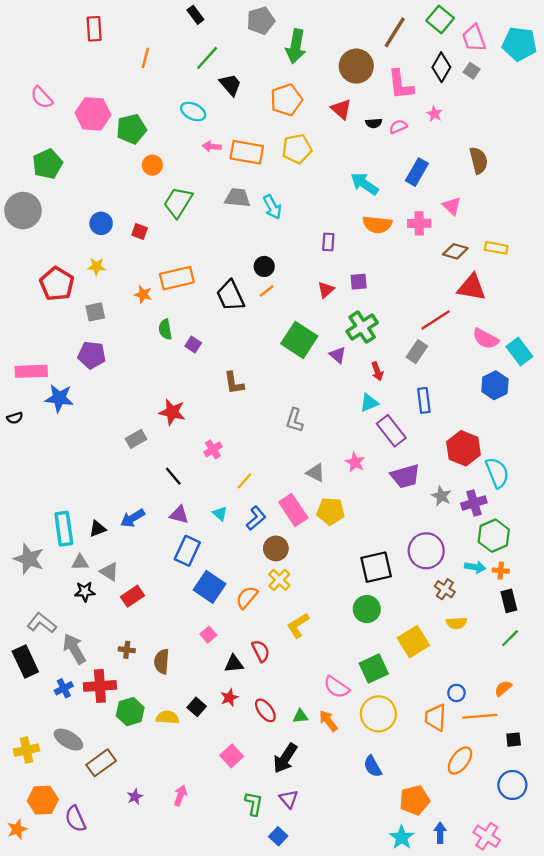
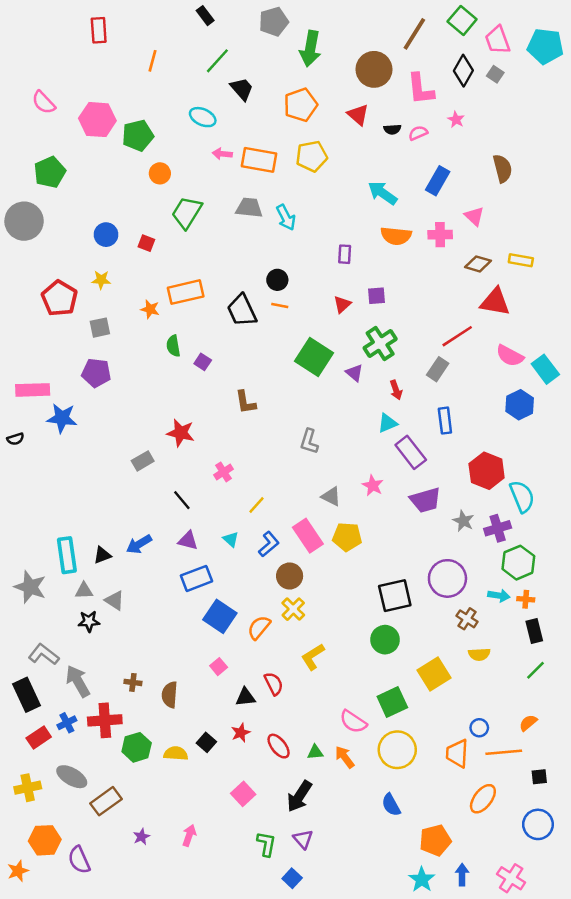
orange line: (267, 291) -> (280, 306), turned 49
blue rectangle: (187, 551) -> (197, 578), turned 44
red rectangle: (133, 596) -> (39, 738), moved

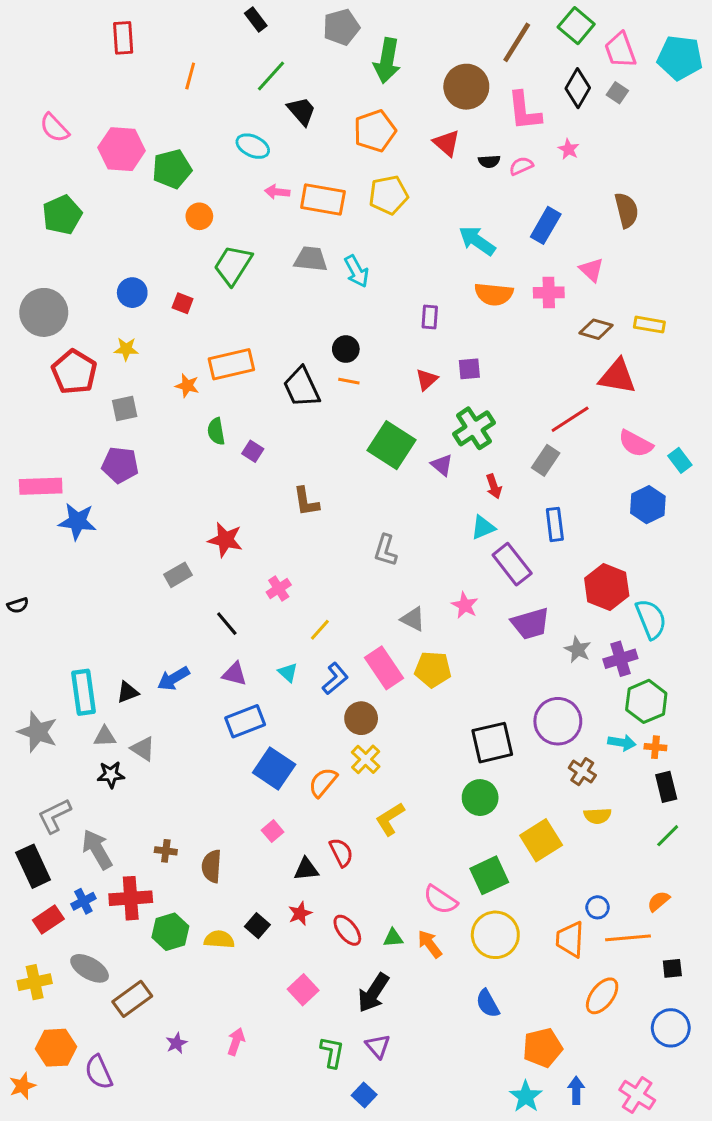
gray circle: (24, 221) -> (44, 312), moved
cyan rectangle: (545, 369) -> (680, 460), size x0.7
black semicircle: (15, 439) -> (18, 605), moved
gray L-shape: (44, 654) -> (54, 816), turned -64

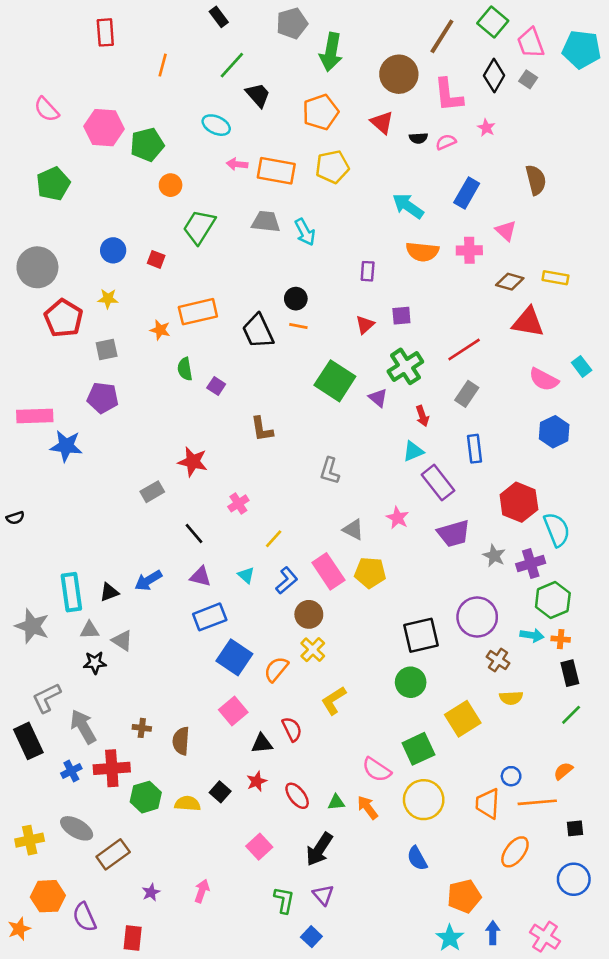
red line: (570, 419) -> (464, 350), moved
cyan rectangle: (680, 460) -> (582, 366), moved
pink square: (273, 831) -> (233, 711), size x1.5
red rectangle: (48, 920) -> (133, 938), moved, turned -50

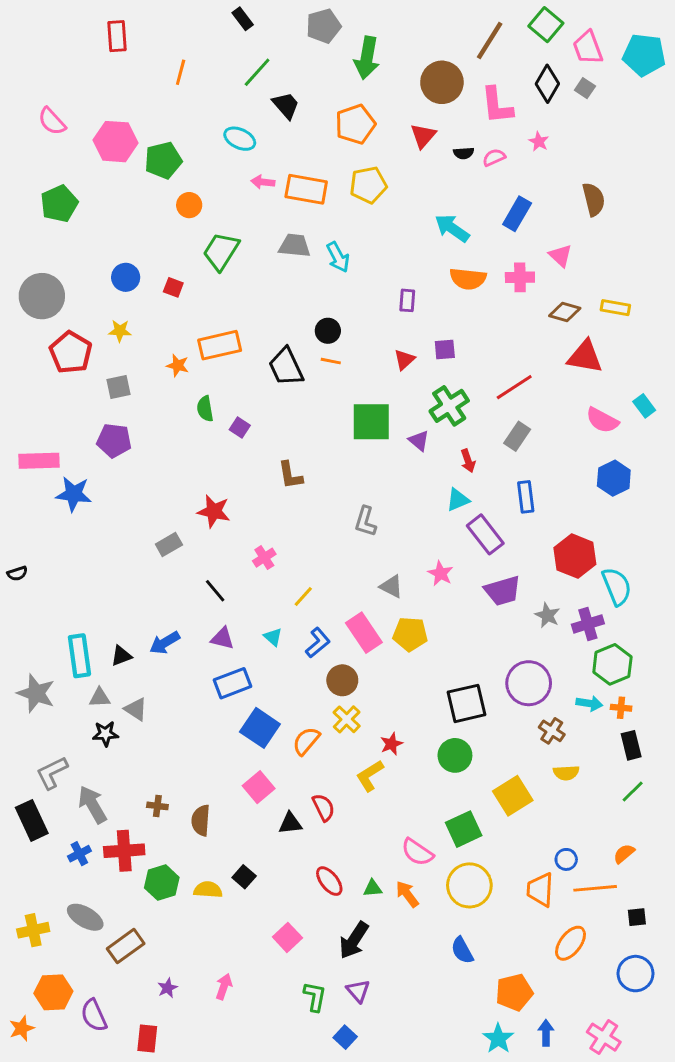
red triangle: (382, 122) -> (423, 136), turned 30
green square: (335, 381) -> (371, 422), turned -33
red star: (257, 781) -> (391, 744), moved

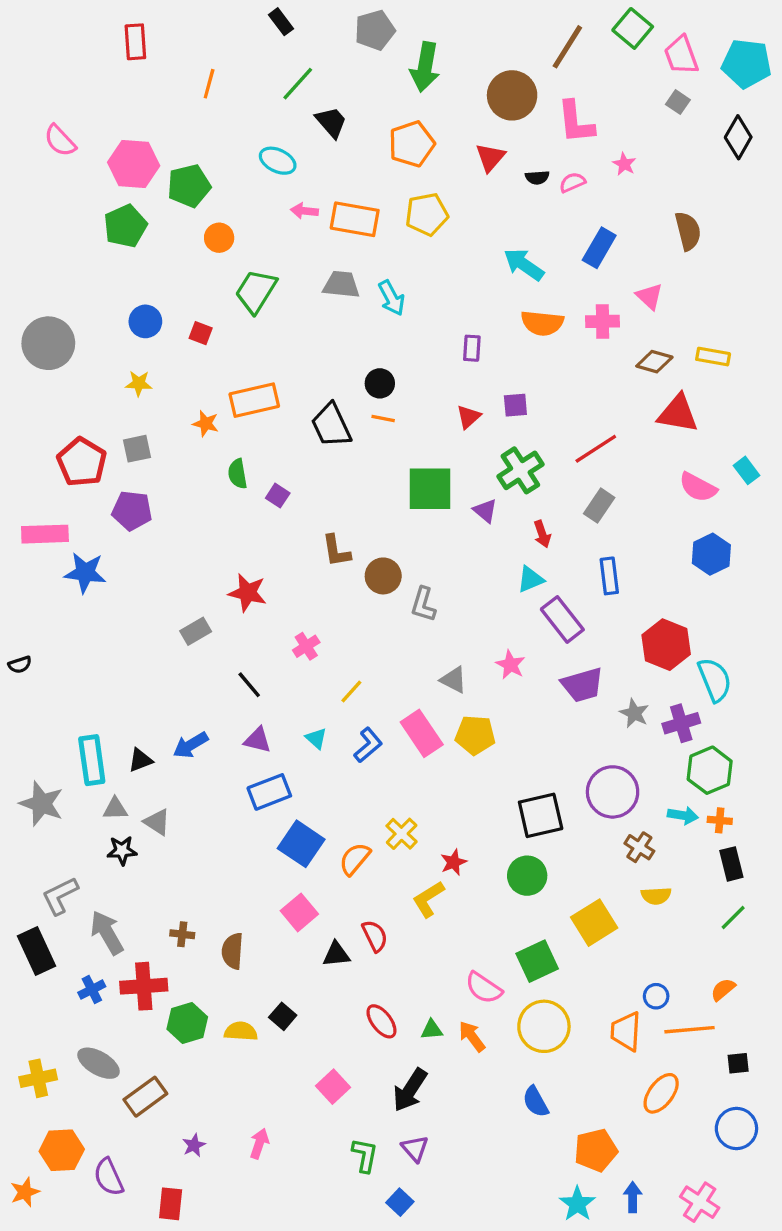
black diamond: (547, 84) -> (738, 137), moved
green pentagon: (59, 204) -> (125, 226), moved
red pentagon: (71, 352) -> (82, 462), moved
brown circle: (342, 680) -> (383, 576), moved

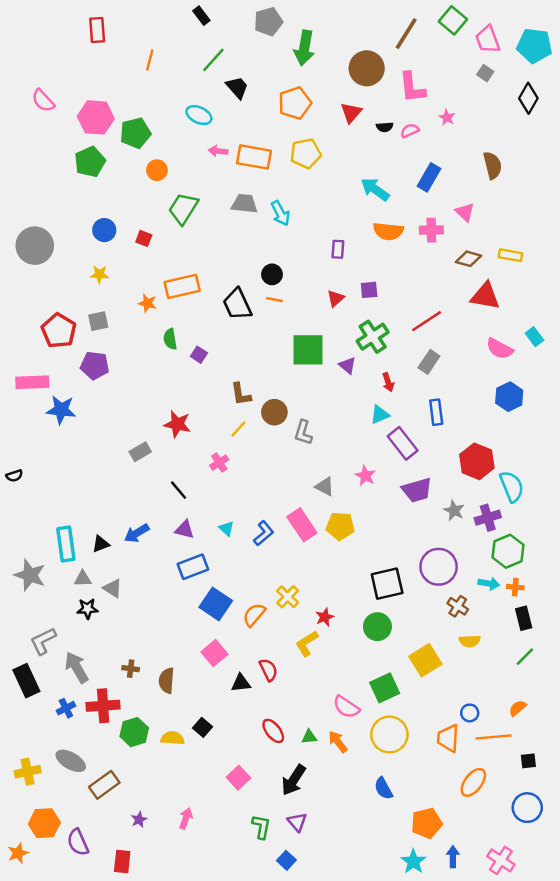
yellow line: (351, 691) -> (238, 429), moved

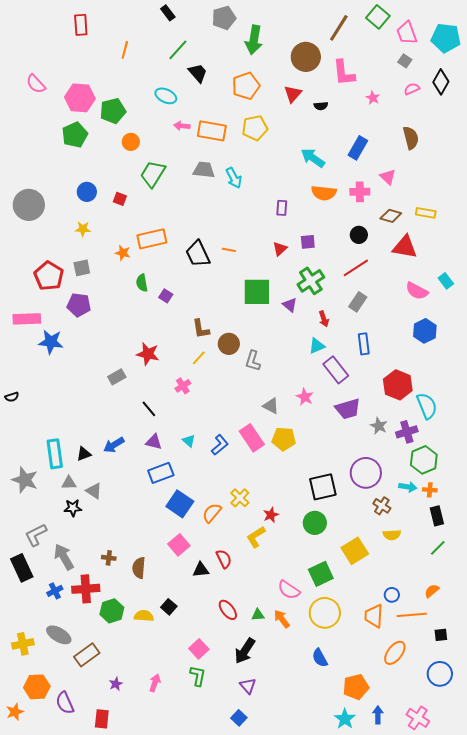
pink semicircle: (410, 131) -> (412, 89), moved
black circle: (272, 274) -> (359, 235), moved
green L-shape: (261, 827) -> (198, 676), moved

